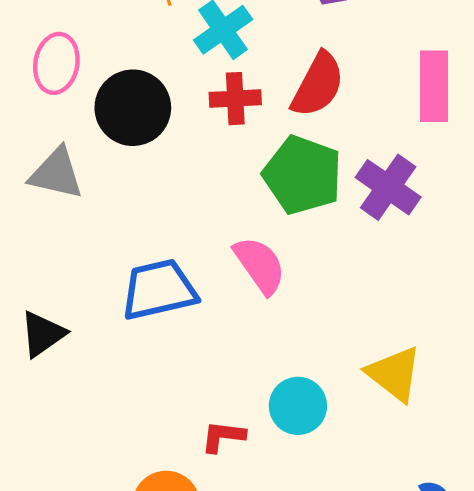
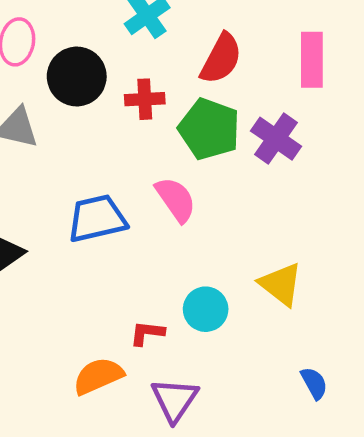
red cross: (235, 99) -> (145, 99), moved

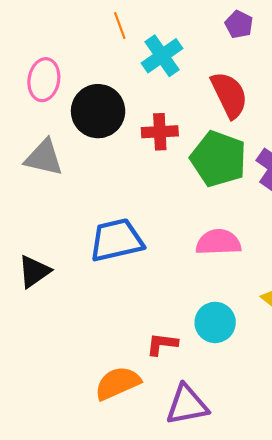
red semicircle: (221, 59) -> (229, 95), turned -54
pink semicircle: (176, 199) -> (218, 242), moved, turned -57
purple triangle: (175, 400) -> (187, 405), turned 45

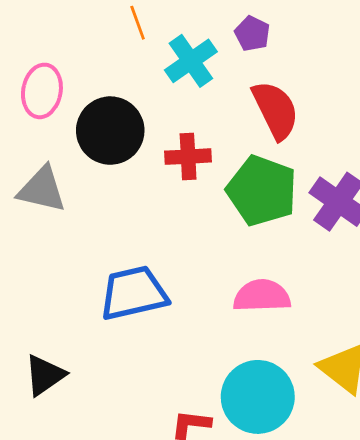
purple pentagon: (239, 24) -> (252, 34), moved
black triangle: (34, 272) -> (45, 375), moved
cyan circle: (215, 322) -> (258, 397), size x1.4

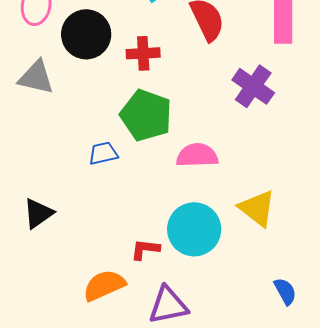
green pentagon: (262, 191) -> (146, 115), moved
blue trapezoid: (133, 293) -> (103, 153), size x0.6

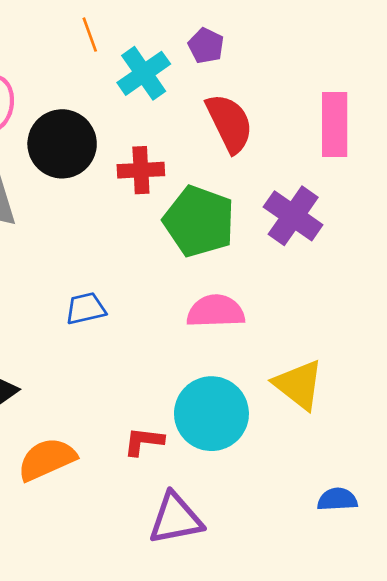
green pentagon: (146, 115) -> (199, 221), moved
orange semicircle: (104, 285) -> (47, 459), moved
blue semicircle: (285, 291) -> (337, 499), turned -64

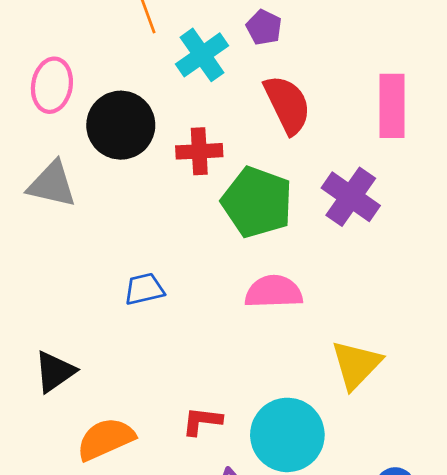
yellow triangle: (299, 385) -> (356, 365), turned 36
cyan circle: (211, 414) -> (287, 435), moved

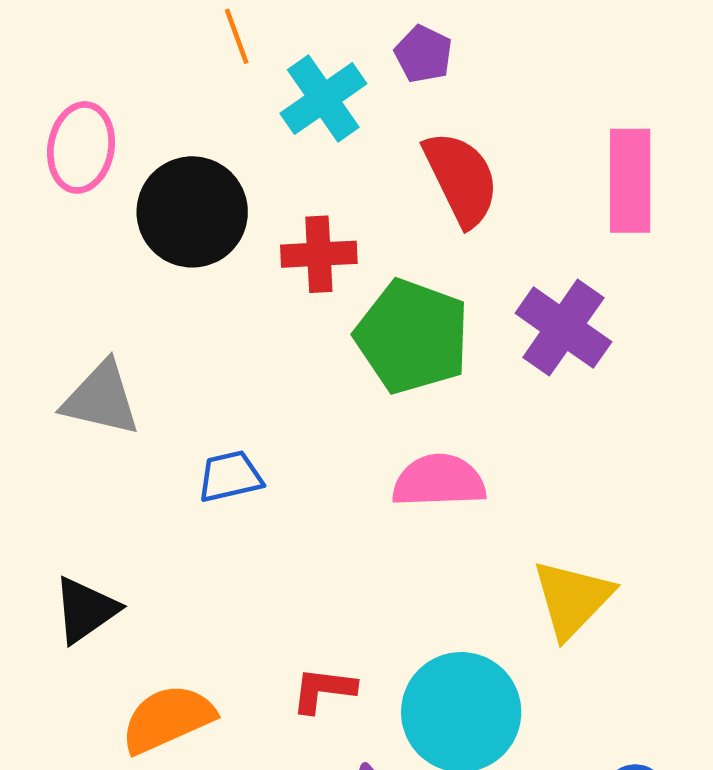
gray triangle: (52, 184) -> (101, 399), moved

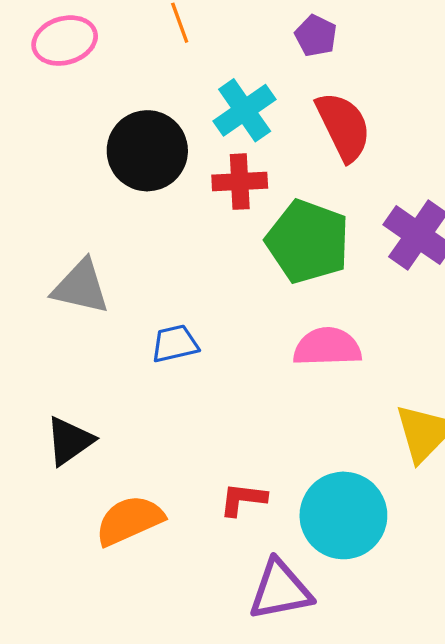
cyan cross: (323, 99) -> (245, 110), moved
pink ellipse: (81, 147) -> (65, 41), moved, turned 64

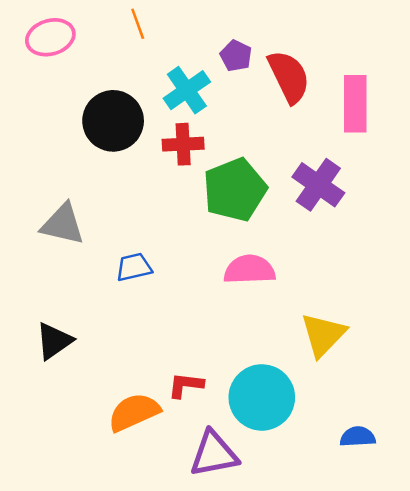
purple pentagon: (316, 36) -> (236, 56), moved
red semicircle: (343, 126) -> (289, 77), moved
green pentagon: (308, 242) -> (235, 190), turned 30
orange semicircle: (129, 520) -> (134, 412), moved

